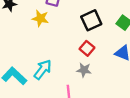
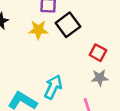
black square: (91, 20) -> (68, 25), moved

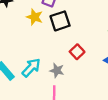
gray star: (100, 78) -> (57, 70), moved

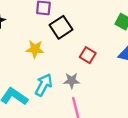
yellow star: (35, 17) -> (35, 49), moved

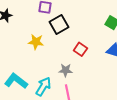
cyan arrow: (44, 85) -> (43, 86), moved

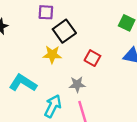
yellow star: (36, 42) -> (52, 55), moved
cyan L-shape: (16, 81) -> (23, 83), moved

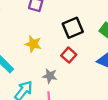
black square: (64, 31) -> (73, 28), moved

